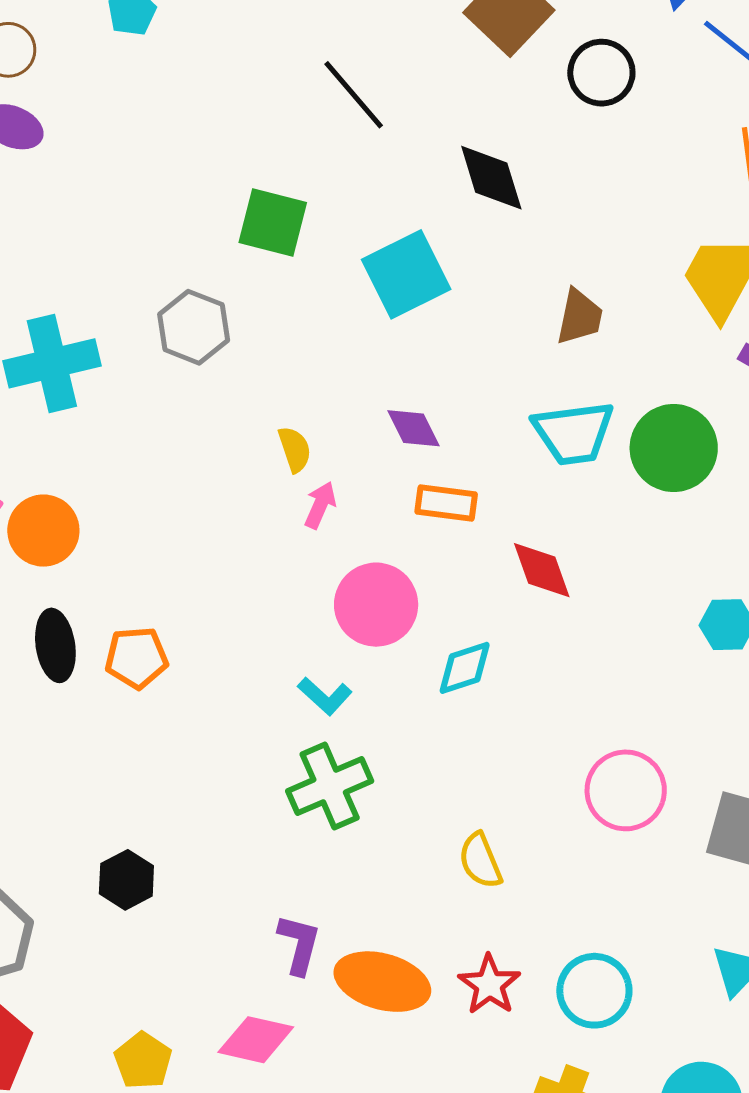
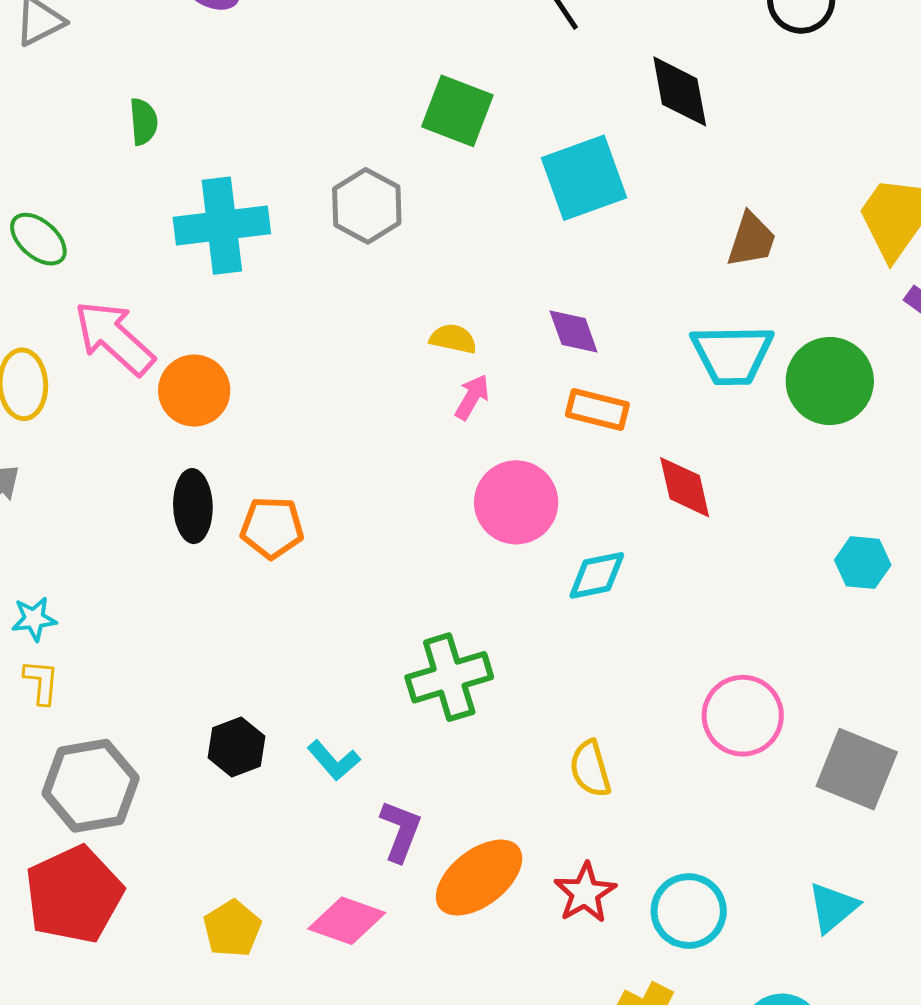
yellow semicircle: (295, 449) -> (453, 339), turned -66
cyan L-shape: (325, 696) -> (334, 760), moved
orange ellipse: (382, 982) -> (479, 878), turned -60

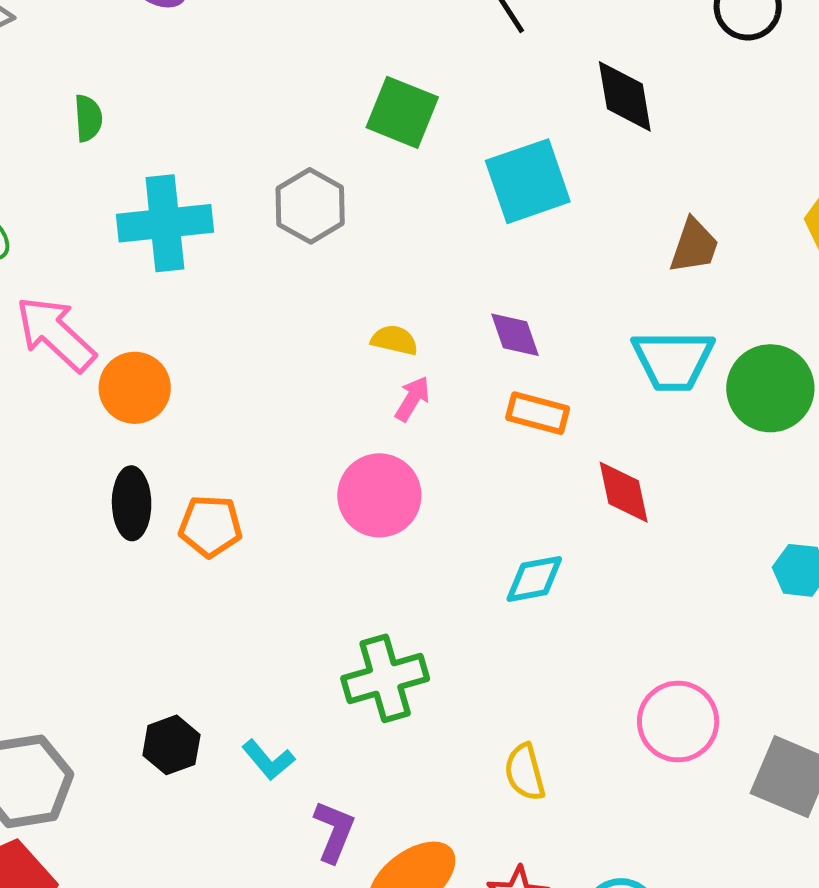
pink circle: (516, 502) -> (379, 495), moved

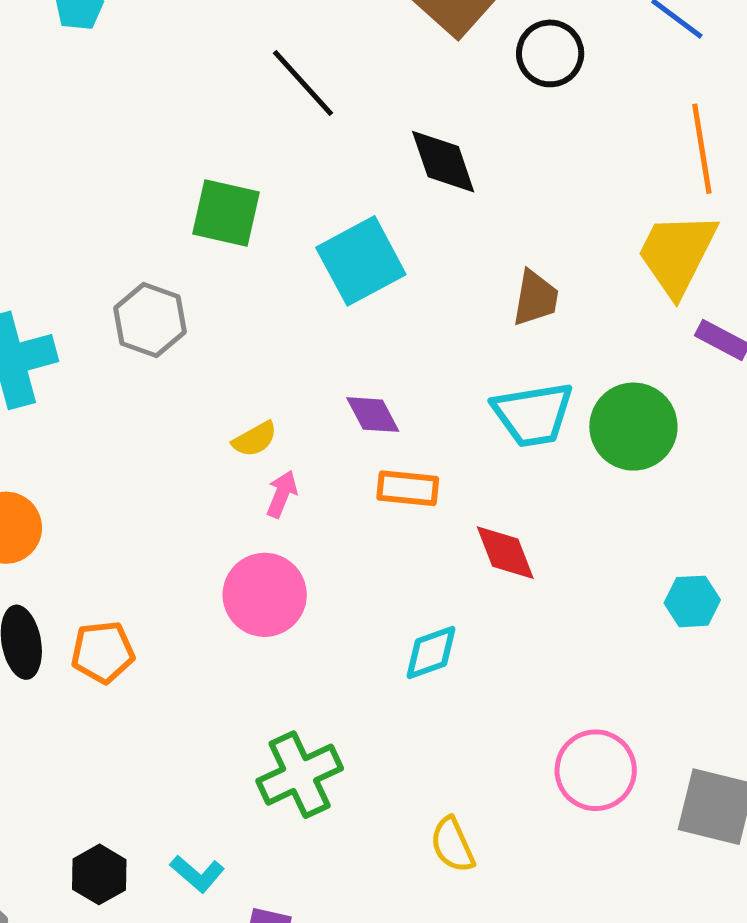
yellow semicircle: (394, 340) -> (255, 439), turned 147

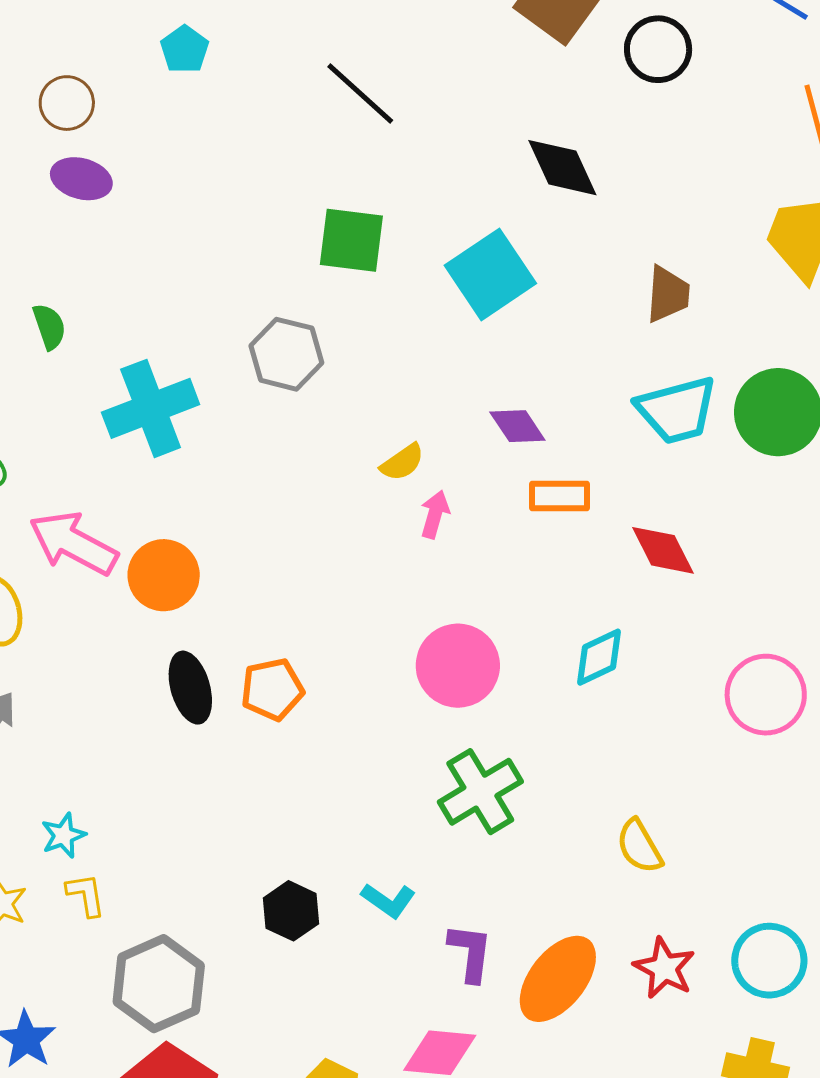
black line: (303, 83) -> (360, 94), moved
pink circle: (265, 595) -> (458, 666), moved
pink circle: (596, 770) -> (766, 695), moved

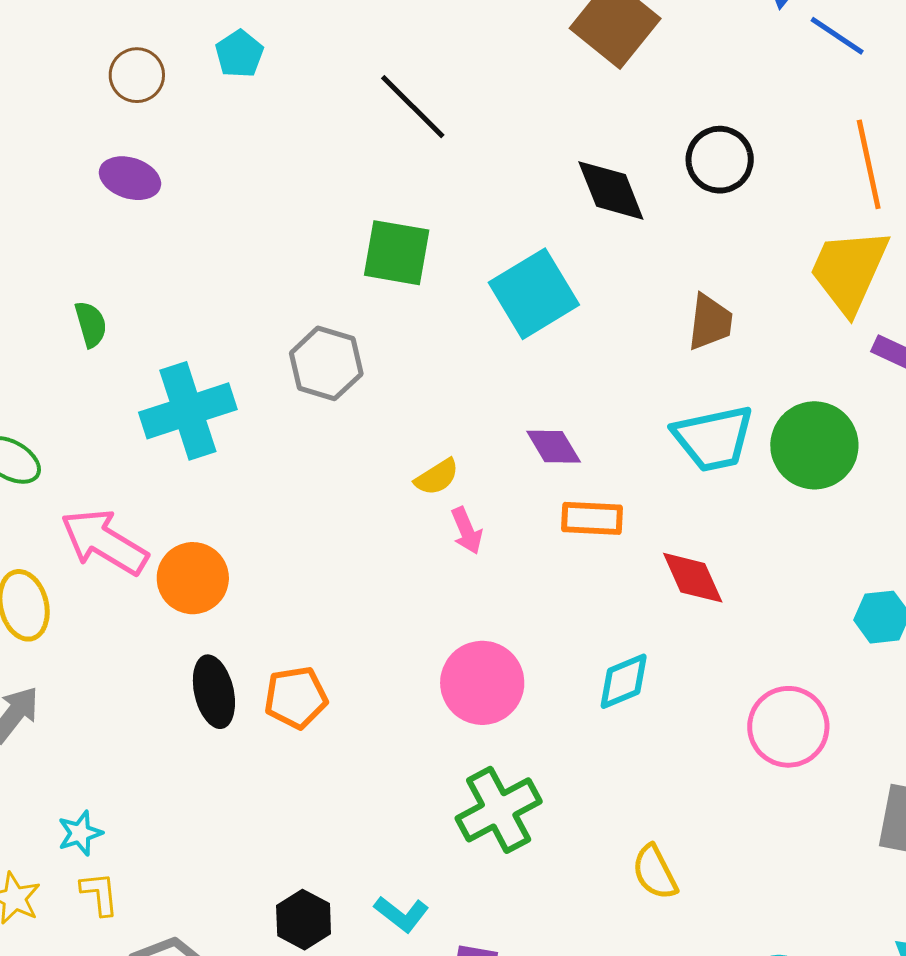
black circle: (658, 49) -> (720, 160), moved
brown circle: (67, 103) -> (137, 75), moved
pink arrow: (435, 514) -> (467, 531), turned 138

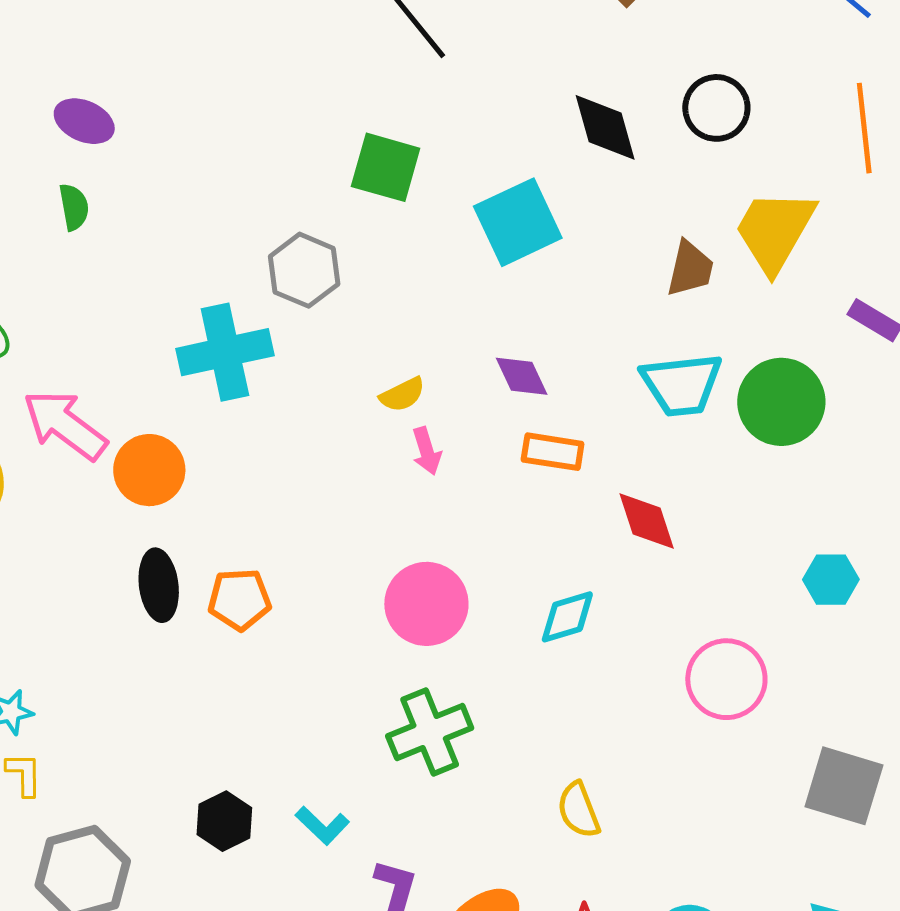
purple ellipse: (130, 178) -> (84, 121), moved
yellow trapezoid: (849, 271) -> (775, 231), moved
cyan cross: (188, 411) -> (225, 352), moved

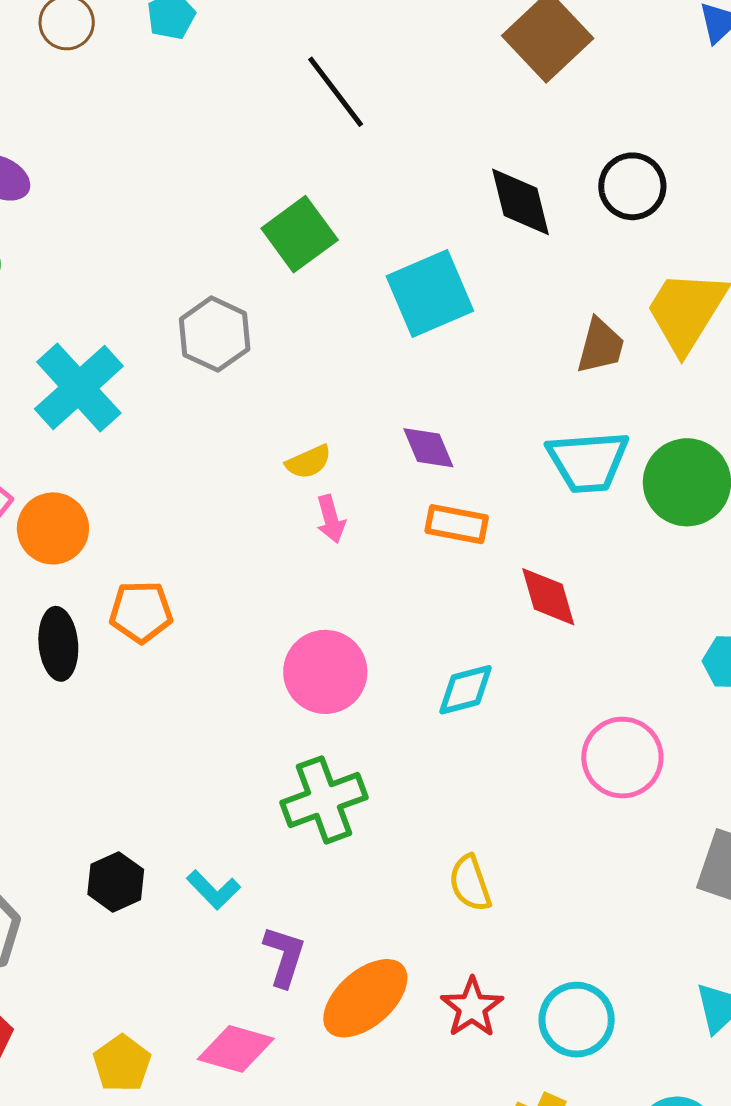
green square: (386, 167) -> (300, 234), turned 36
cyan cross: (225, 352) -> (79, 388), moved, turned -32
orange pentagon: (240, 599) -> (141, 612), moved

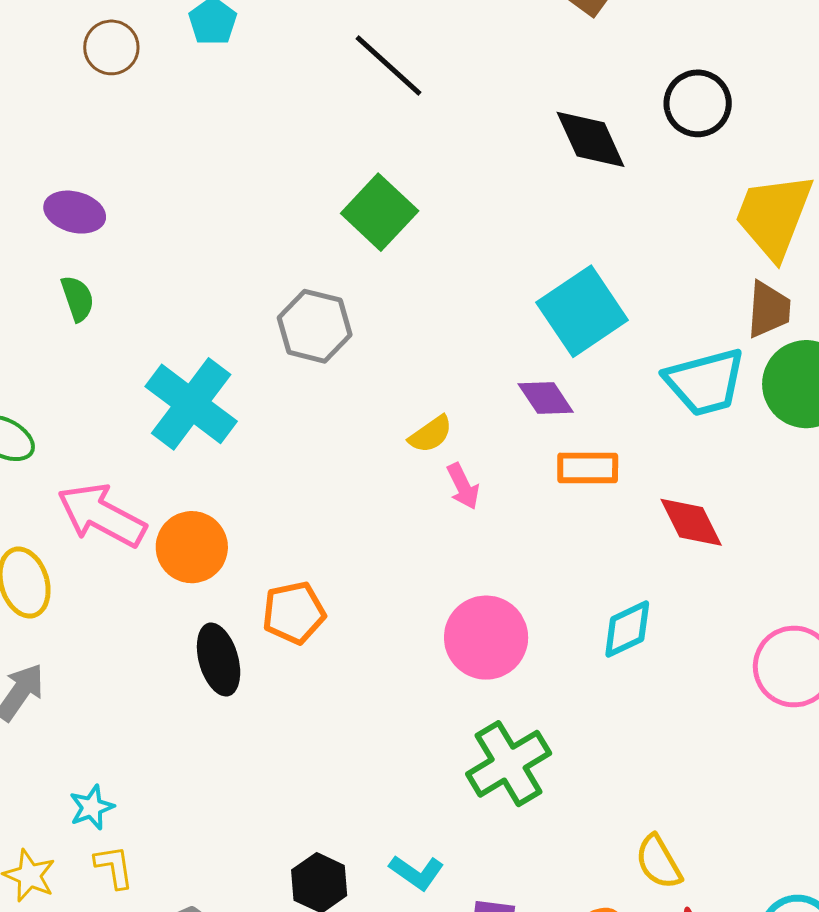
cyan square: (430, 294) -> (582, 311), moved
brown trapezoid: (601, 346) -> (769, 310), moved
yellow semicircle: (470, 883) -> (659, 862), moved

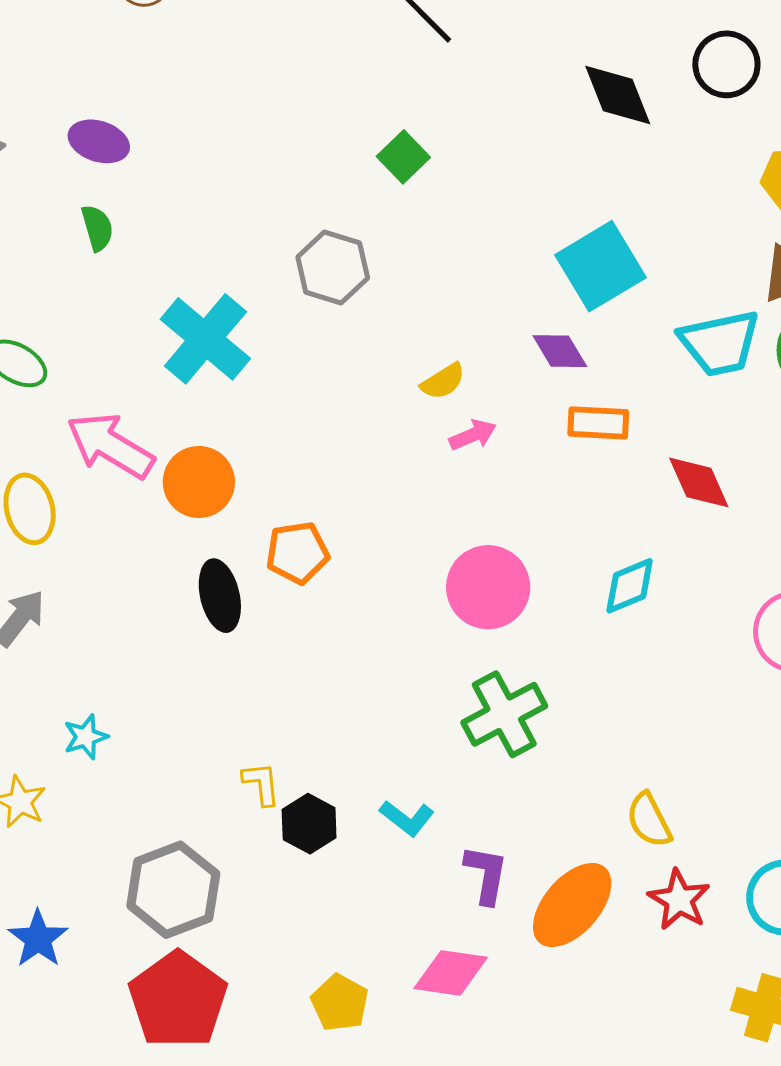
green square: (380, 212) -> (403, 157), size x0.7
pink arrow: (463, 486) -> (473, 435), turned -90
yellow L-shape: (114, 867) -> (261, 784), moved

